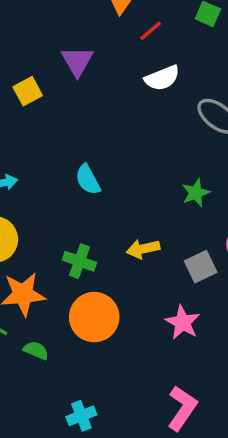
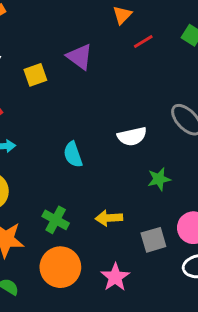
purple triangle: (77, 61) -> (80, 57), turned -32
white semicircle: (162, 78) -> (132, 136), moved
pink star: (183, 322) -> (115, 277), moved

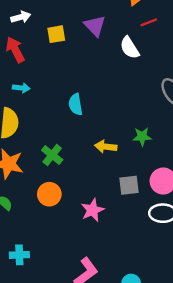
white semicircle: (132, 136) -> (130, 48), moved, turned 60
yellow arrow: (109, 218) -> (106, 147), moved
orange circle: (60, 267) -> (49, 194), size x0.7

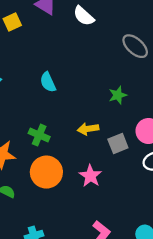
yellow arrow: (106, 147) -> (88, 129), moved
orange circle: (49, 194) -> (46, 172), size x1.4

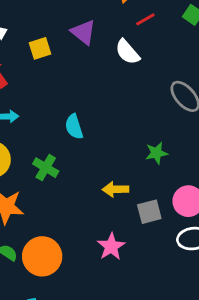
green cross: (39, 135) -> (46, 168), moved
orange circle: (46, 172) -> (42, 256), moved

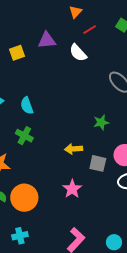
purple triangle: (83, 32) -> (47, 40), turned -42
cyan semicircle: (74, 127) -> (27, 106), moved
gray square: (149, 212) -> (98, 163), turned 30

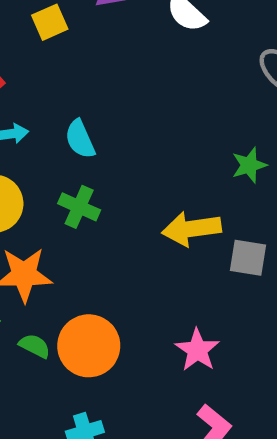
yellow arrow: (74, 149) -> (191, 229), size x1.4
pink star: (72, 189) -> (197, 350), moved

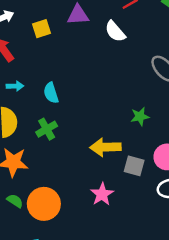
green cross: (79, 207) -> (47, 129), turned 30
pink star: (197, 350) -> (102, 194), moved

